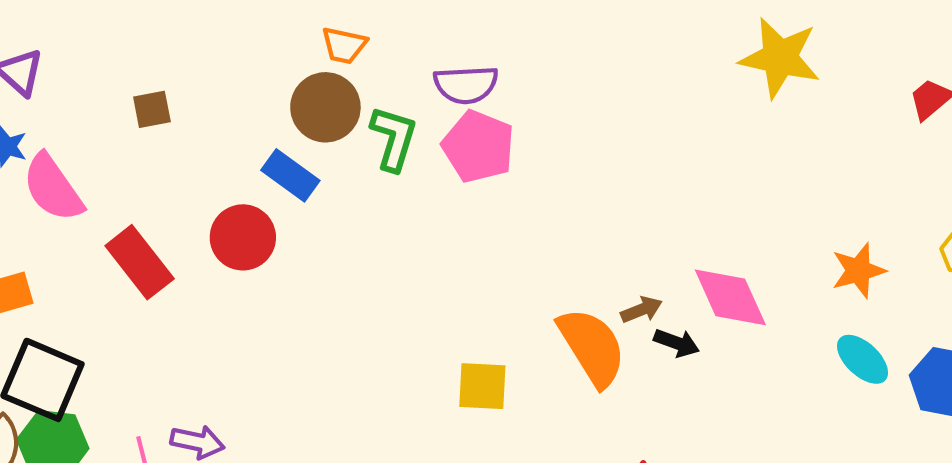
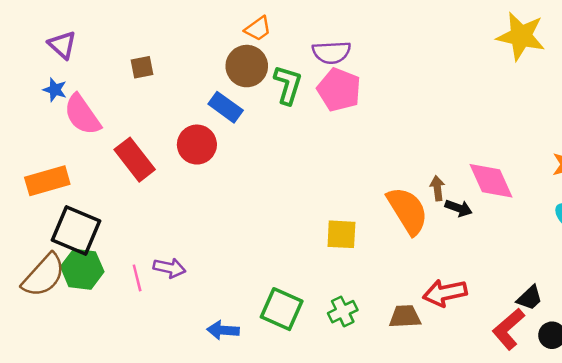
orange trapezoid: (344, 45) -> (258, 29), turned -48
brown arrow: (641, 310) -> (437, 188), turned -75

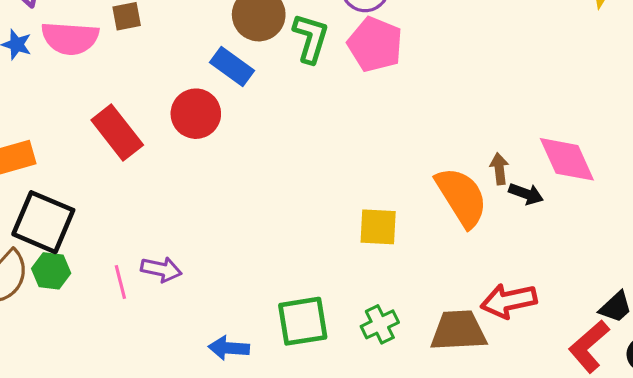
pink semicircle: (82, 115) -> (70, 38), moved, turned -51
green hexagon: (82, 269) -> (51, 271), size x0.7
green square: (282, 309) -> (303, 321), turned -33
brown trapezoid: (405, 317) -> (458, 331), size x1.4

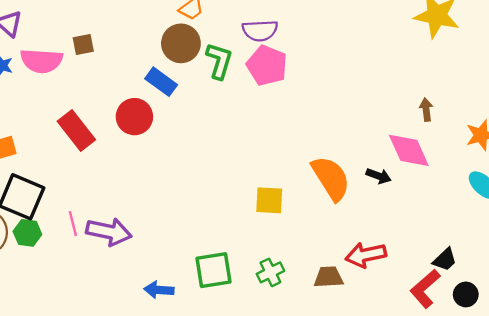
brown arrow: (499, 169) -> (426, 110), moved
purple arrow: (161, 269) -> (109, 232), size x1.5
pink line: (120, 282) -> (73, 224), moved
brown trapezoid: (458, 331) -> (329, 277), size x0.7

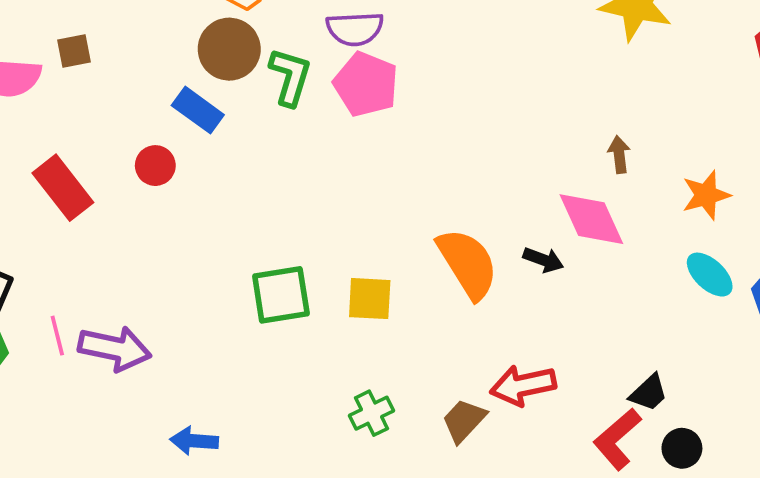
red circle: (134, 117) -> (155, 166), size x0.7
green square: (213, 270) -> (281, 295), moved
brown trapezoid: (329, 277) -> (464, 421), turned -44

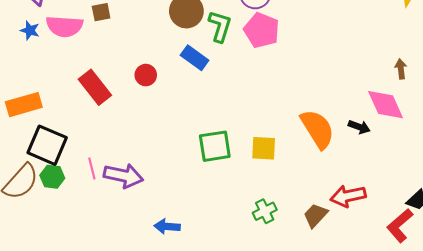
blue rectangle: (198, 110) -> (195, 58), moved

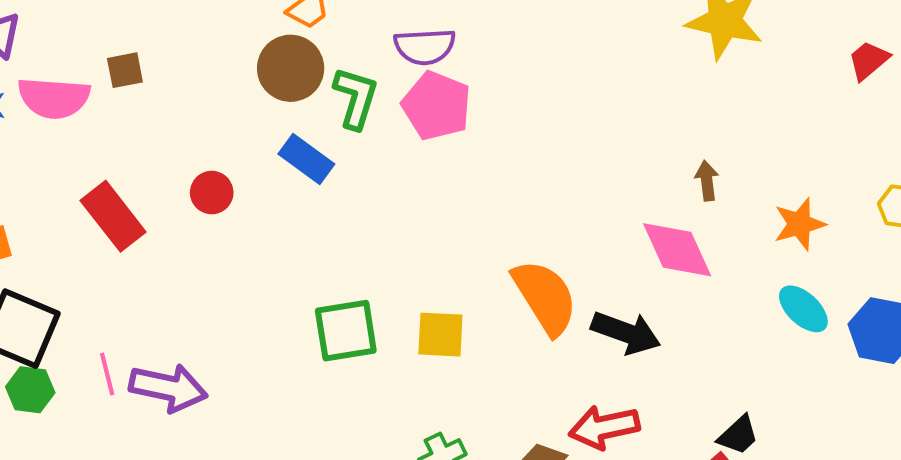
black arrow: (359, 127) -> (626, 333), moved, size x1.6

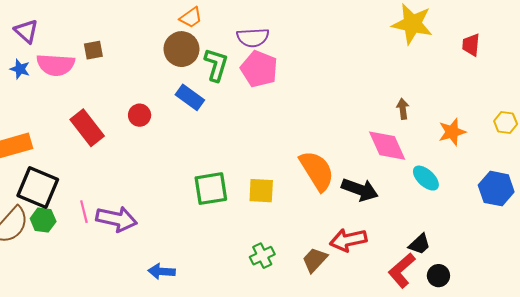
red trapezoid: (868, 60) -> (471, 45), moved, turned -45
cyan ellipse: (803, 309) -> (426, 178), moved

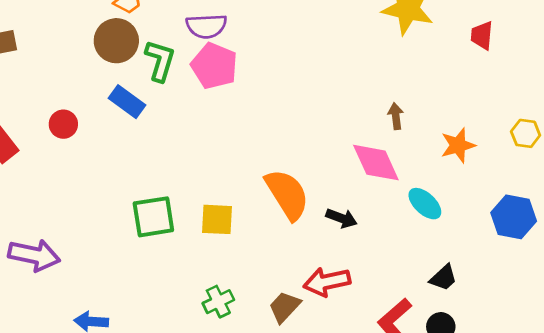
black arrow: (360, 190) -> (341, 218), size x0.7
black trapezoid: (420, 244) -> (443, 278), moved

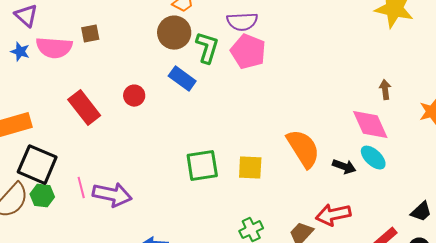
cyan ellipse: (425, 204) -> (373, 158), moved

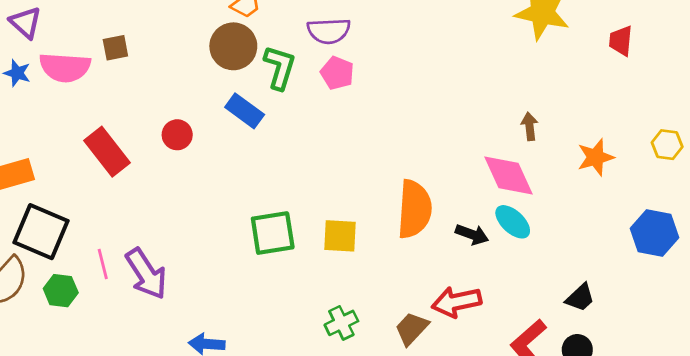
pink pentagon: (248, 52) -> (337, 73), size x0.7
orange semicircle: (303, 149) -> (414, 209), turned 36
purple arrow: (112, 195) -> (146, 274), turned 45
green hexagon: (42, 196) -> (61, 291), moved

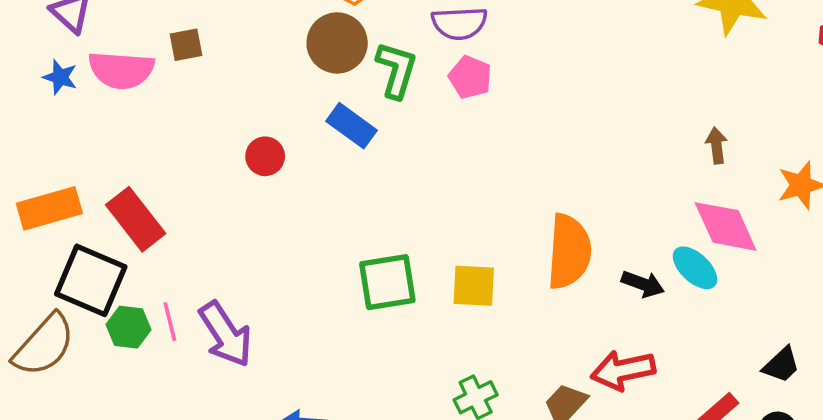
red rectangle: (107, 152) -> (136, 219), moved
pink diamond: (508, 175) -> (726, 226), moved
green hexagon: (61, 291) -> (128, 327), moved

